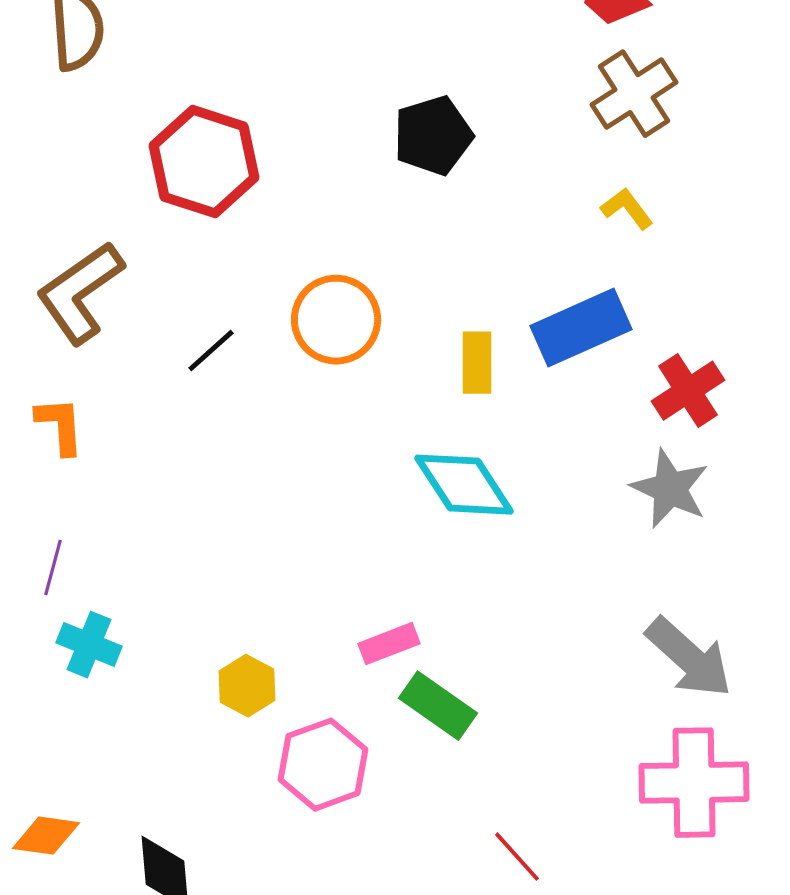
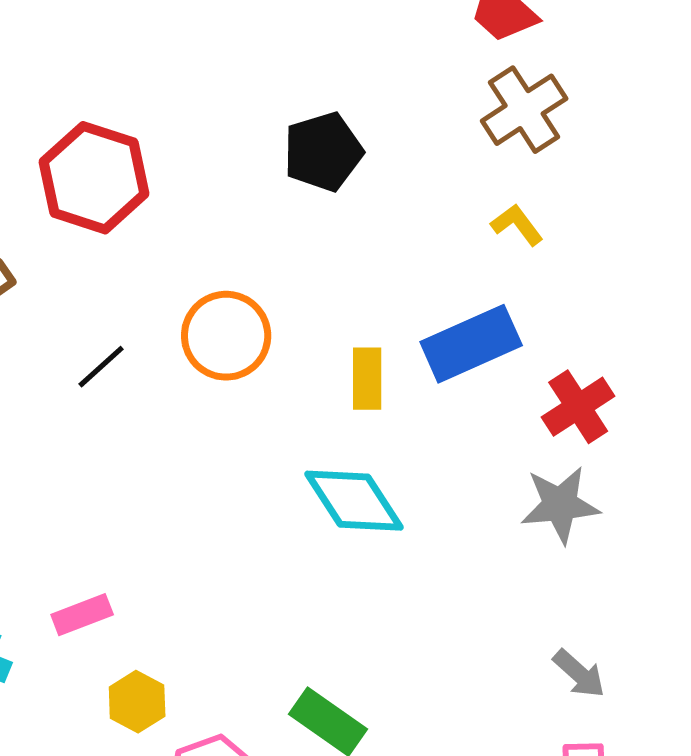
gray star: (670, 489) -> (560, 505), turned -30
pink rectangle: (389, 644) -> (82, 615), moved
gray arrow: (689, 658) -> (579, 674), size x0.6

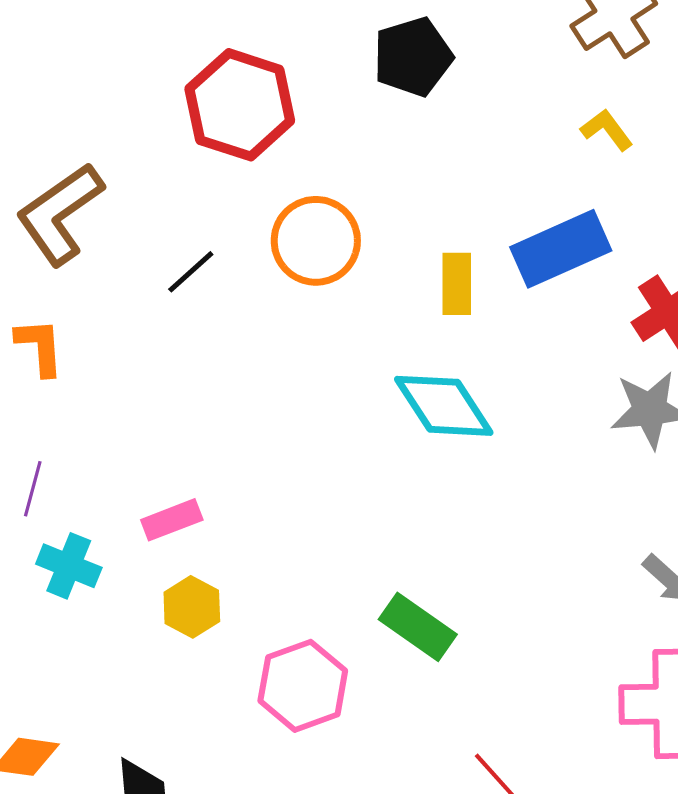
red hexagon: (94, 178) -> (240, 105), moved
yellow hexagon: (137, 702) -> (192, 607), moved

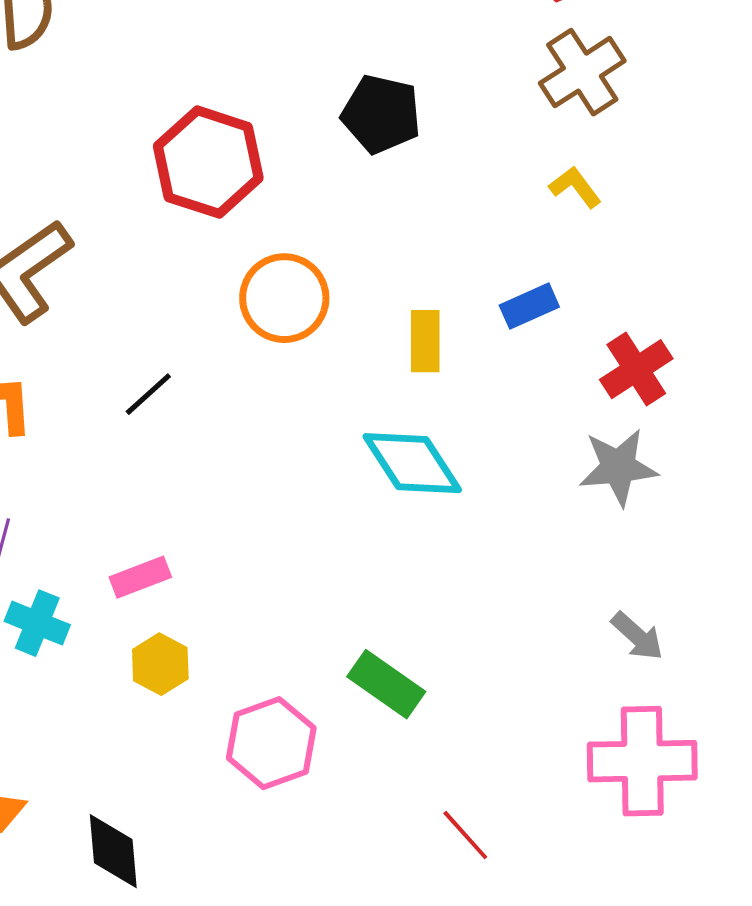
black pentagon: (413, 57) -> (381, 114), turned 30
blue rectangle: (561, 249) -> (529, 306), size x0.6
black line: (191, 272) -> (148, 394), moved

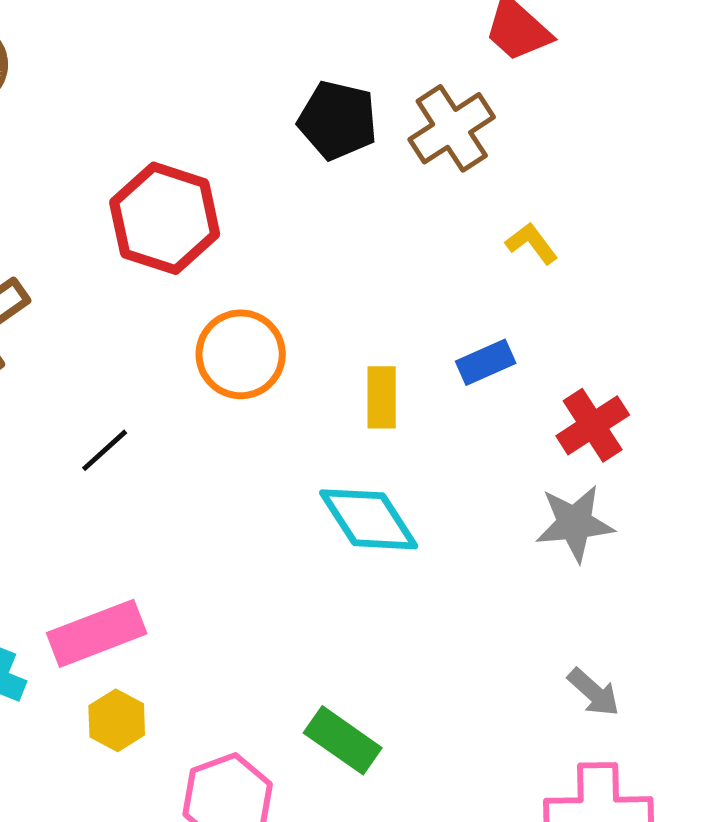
brown cross: (582, 72) -> (452, 128), moved
black pentagon: (381, 114) -> (338, 120), moved
pink rectangle: (140, 577) -> (97, 633), size x1.6

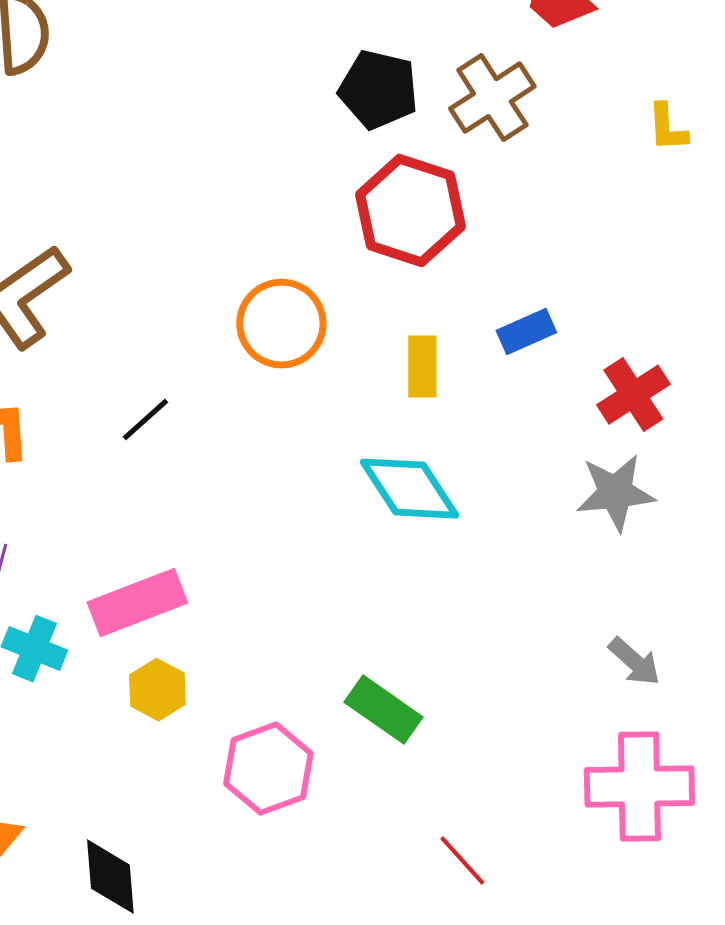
red hexagon: (165, 218) -> (410, 211), moved
yellow L-shape: (532, 243) -> (667, 128), moved, turned -146

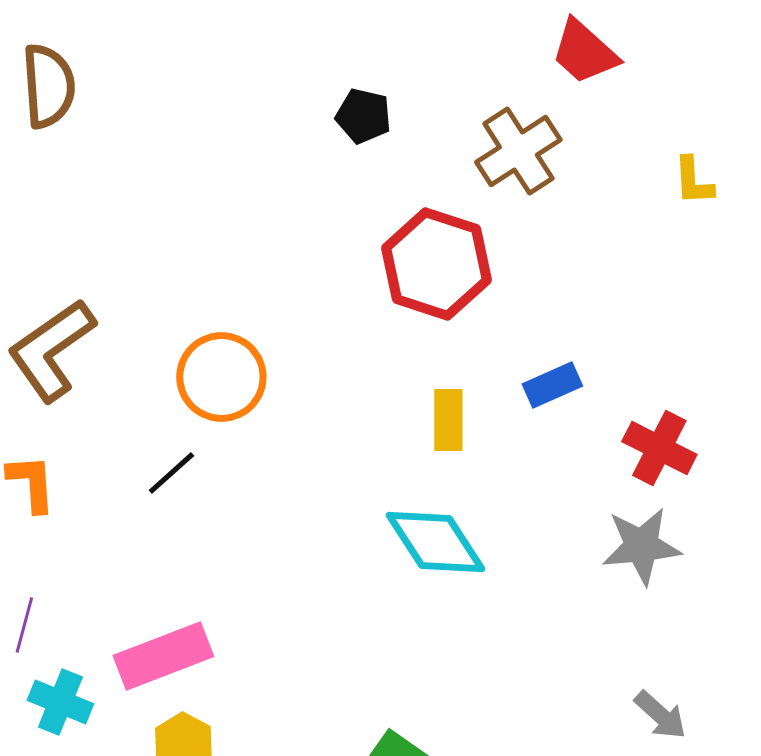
black pentagon: (378, 90) -> (363, 116), moved, size x0.7
orange circle: (281, 324) -> (221, 377), moved
red cross: (633, 395) -> (659, 448), turned -30

